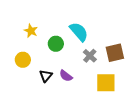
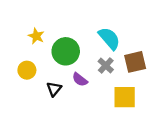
cyan semicircle: (79, 32) -> (109, 38), moved
green circle: (56, 44) -> (66, 51), size x1.5
purple semicircle: (66, 76) -> (80, 80), moved

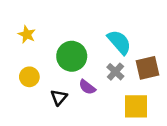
yellow star: (36, 36) -> (27, 34), moved

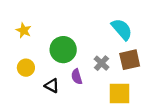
cyan semicircle: (119, 42) -> (122, 29), moved
purple semicircle: (87, 87) -> (77, 77), turned 35
black triangle: (59, 97) -> (52, 86), turned -42

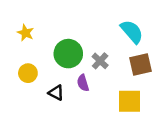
gray cross: (102, 63) -> (100, 61), moved

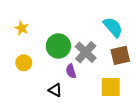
gray cross: (100, 61) -> (86, 52), size x1.5
black triangle: (56, 93) -> (55, 90), moved

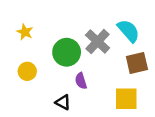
gray cross: (86, 52) -> (98, 42), moved

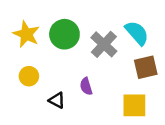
yellow star: (25, 32) -> (26, 34), size x1.5
green circle: (67, 52) -> (64, 34), moved
black triangle: (63, 102) -> (57, 100), moved

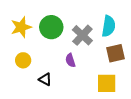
cyan semicircle: (137, 33) -> (109, 26), turned 50
yellow star: (26, 34) -> (21, 27), turned 30
purple semicircle: (86, 86) -> (70, 60), moved

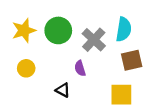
black triangle: (45, 79) -> (63, 90), moved

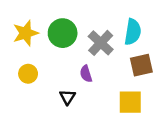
black triangle: (63, 90) -> (67, 97), turned 35

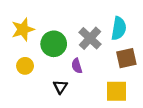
green circle: (63, 33) -> (54, 44), moved

